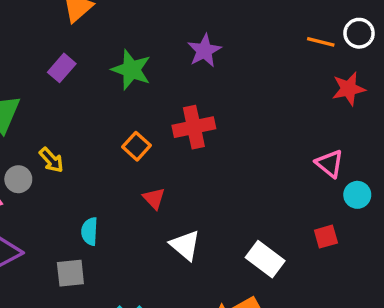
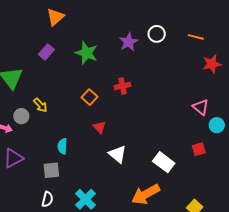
white circle: (359, 33) -> (157, 34), moved
red cross: (194, 127) -> (123, 86), size x0.7

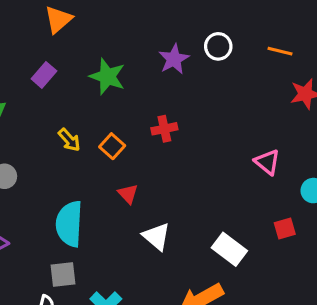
yellow arrow: (40, 105) -> (69, 140), moved
pink triangle: (201, 107) -> (267, 162), moved
cyan semicircle: (62, 146) -> (69, 224), size x1.8
gray square: (51, 170) -> (63, 275), moved

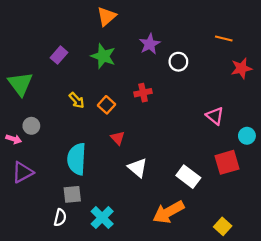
orange triangle: (58, 19) -> (107, 16), moved
white circle: (218, 46) -> (178, 62), moved
red square: (285, 229) -> (227, 162), size x1.6

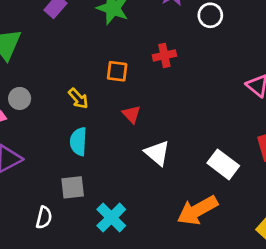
yellow arrow: (77, 100) -> (78, 98), moved
orange square: (107, 105) -> (117, 71), turned -35
cyan semicircle: (77, 159) -> (78, 141), size x0.7
white semicircle: (60, 218) -> (44, 218), moved

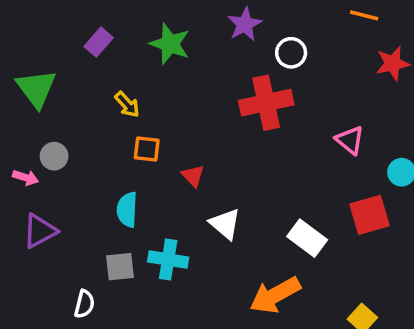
red cross: (164, 55) -> (266, 103), moved, size x1.8
orange square: (117, 71) -> (147, 149), moved
yellow arrow: (78, 98) -> (127, 104), moved
cyan cross: (111, 218) -> (168, 260), moved, turned -36

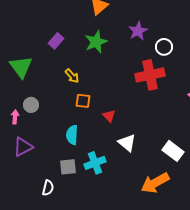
green star: (170, 44) -> (96, 42), turned 30
pink arrow: (26, 178) -> (15, 117), turned -104
cyan cross: (168, 260) -> (95, 163), turned -30

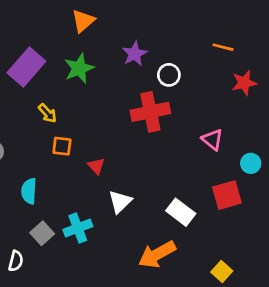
purple rectangle: (56, 41) -> (26, 67), size x1.8
cyan semicircle: (72, 135) -> (29, 191), moved
white triangle: (127, 143) -> (120, 202), turned 36
gray square: (68, 167) -> (42, 233), turned -36

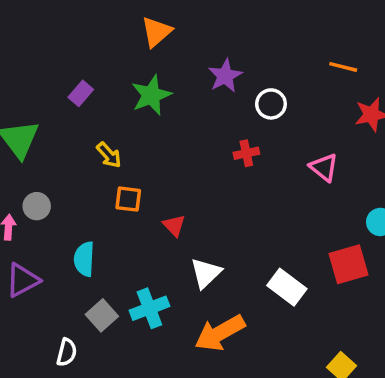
purple rectangle: (26, 67) -> (81, 93), size x0.5
red cross: (150, 112) -> (246, 153), size x0.5
pink triangle: (212, 140) -> (324, 167), moved
orange arrow: (157, 254) -> (220, 333), moved

